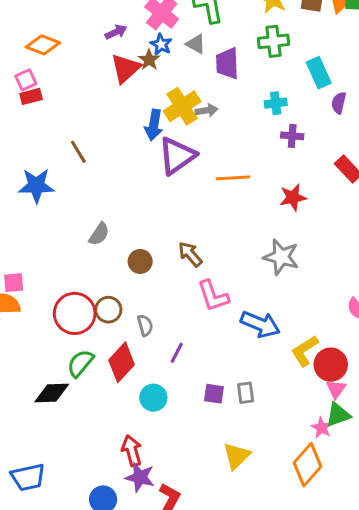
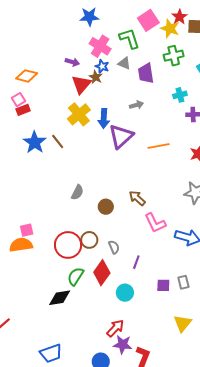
purple arrow: (116, 32) -> (72, 62), turned 48
yellow cross: (182, 106) -> (79, 114), moved
blue star: (36, 186) -> (35, 142), moved, turned -30
red arrow: (132, 451) -> (115, 328), turned 66

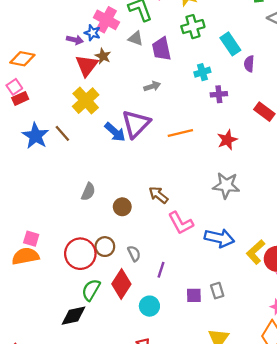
blue star: (102, 66) -> (92, 33), moved
blue arrow: (104, 118) -> (115, 132), moved, turned -48
pink square: (27, 230) -> (31, 239), turned 32

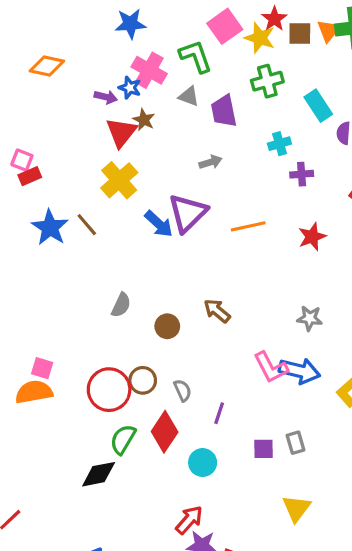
orange diamond: (22, 59) -> (47, 66), moved
pink square: (14, 87) -> (22, 160), turned -35
gray star: (226, 185) -> (310, 318), moved, size x0.7
pink L-shape: (181, 223) -> (271, 367), moved

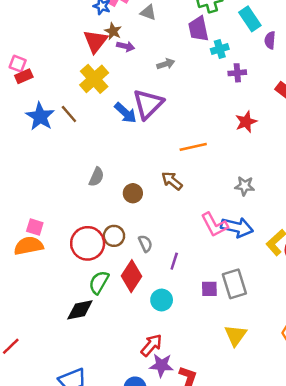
purple arrow: (106, 97) -> (126, 46), moved
purple trapezoid: (224, 111) -> (198, 29), moved
orange line: (248, 226) -> (193, 147), moved
gray rectangle: (296, 443) -> (234, 284), size x1.6

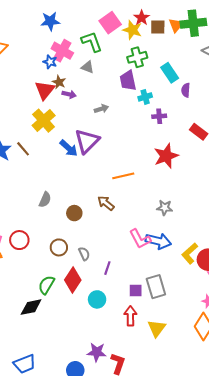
red star: (246, 122) -> (166, 156), size x1.4
red circle: (88, 243) -> (19, 240), moved, size x0.7
red arrow: (151, 345) -> (130, 316), moved, turned -42

